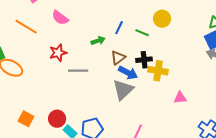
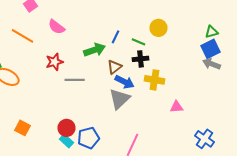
green arrow: (98, 41) -> (94, 50), size x1.5
black cross: (144, 60) -> (140, 59), moved
red circle: (57, 119) -> (66, 128), moved

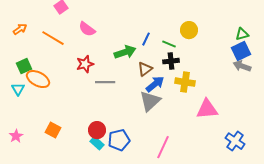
blue arrow: (124, 82) -> (155, 84), turned -66
pink triangle: (176, 107) -> (207, 109), size x1.6

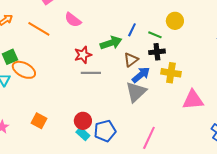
red star: (85, 64) -> (83, 55), moved

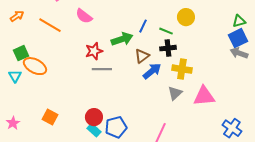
gray triangle: (136, 92) -> (175, 93), moved, size x0.7

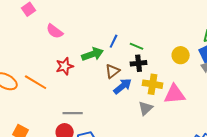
yellow circle: (186, 17) -> (181, 55), moved
orange line: (50, 25) -> (36, 82), moved
gray line: (102, 69) -> (73, 113), moved
pink triangle: (204, 96) -> (175, 94), moved

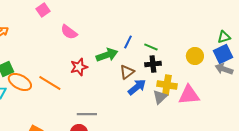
gray triangle: (146, 108) -> (160, 97), moved

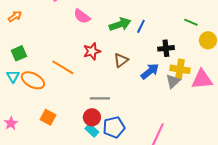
green line: (151, 47) -> (191, 22), moved
green arrow: (107, 55) -> (120, 24), moved
brown triangle: (127, 72) -> (121, 60), moved
orange ellipse: (20, 82) -> (33, 80), moved

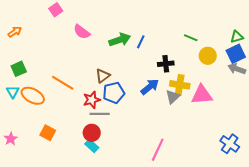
red star: (92, 51) -> (92, 100), moved
brown triangle: (121, 60) -> (103, 76), moved
blue pentagon: (114, 127) -> (114, 93), moved

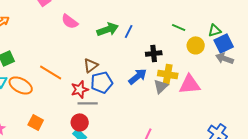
green triangle: (237, 37) -> (215, 30), moved

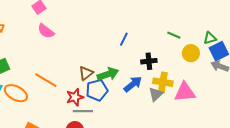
pink semicircle: (70, 21) -> (46, 31), moved
green arrow: (108, 29) -> (108, 74), moved

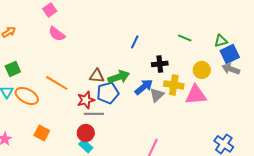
yellow circle: (191, 53) -> (202, 70), moved
brown triangle: (86, 73) -> (97, 76), turned 42
gray triangle: (156, 94) -> (157, 95), moved

